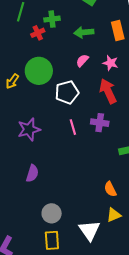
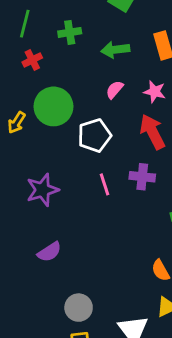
red cross: (38, 33) -> (32, 60), moved
purple semicircle: (32, 173) -> (49, 252), turned 42

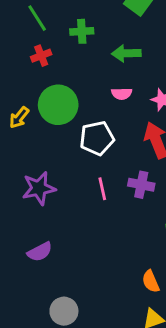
green line: (25, 24) -> (37, 18), turned -52
pink semicircle: (115, 90) -> (122, 94), turned -138

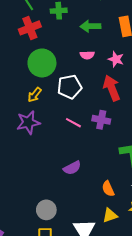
red cross: (41, 56) -> (30, 28), size x1.5
yellow arrow: (19, 117) -> (35, 95), moved
pink line: (102, 189) -> (73, 123), turned -49
purple semicircle: (40, 252) -> (72, 168), moved

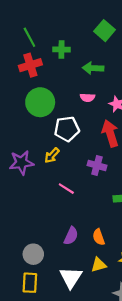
yellow arrow: (35, 95) -> (52, 155), moved
pink line: (73, 123) -> (66, 189), moved
purple semicircle: (72, 168) -> (71, 236), moved, turned -42

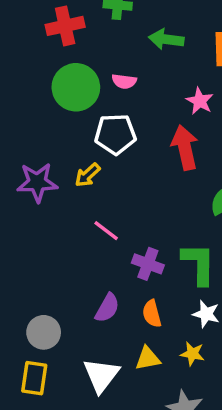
pink semicircle: (87, 97) -> (124, 81), moved
purple cross: (97, 165) -> (148, 264), moved

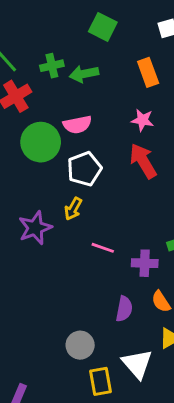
green arrow: (166, 39) -> (84, 74), moved
pink semicircle: (124, 81) -> (77, 125), size x1.4
yellow rectangle: (34, 378) -> (100, 381), moved

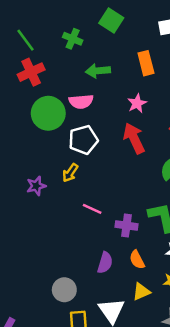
green cross: (52, 66) -> (73, 39), moved, turned 30
green arrow: (84, 74) -> (98, 71), moved
pink star: (142, 120) -> (137, 103), turned 30
purple star: (35, 228) -> (36, 186), size x0.7

